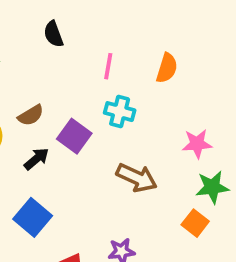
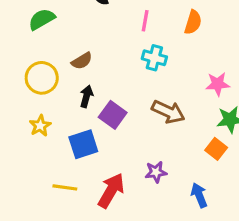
purple square: (74, 136) -> (113, 115), moved
black arrow: (36, 159) -> (86, 96), turned -35
blue square: (33, 217) -> (83, 144), turned 32

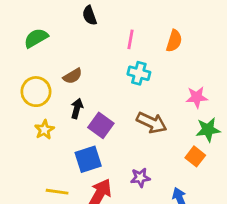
yellow star: (40, 126) -> (44, 130), moved
blue square: (83, 144) -> (88, 159), moved

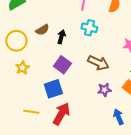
black arrow: (77, 109) -> (61, 37), moved
purple star: (140, 178) -> (104, 90), moved

